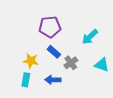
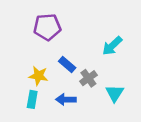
purple pentagon: (50, 27) -> (47, 27), moved
cyan triangle: (102, 65) -> (115, 93), moved, turned 42

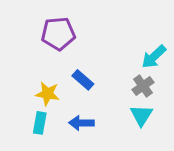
cyan arrow: (112, 46) -> (154, 57), moved
gray cross: (88, 78) -> (143, 86), moved

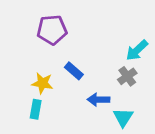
cyan triangle: (141, 115) -> (123, 117), moved
blue arrow: (81, 123) -> (99, 100), moved

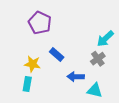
purple pentagon: (52, 30) -> (40, 23), turned 30
cyan triangle: (123, 117) -> (95, 90), turned -49

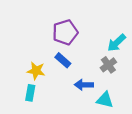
purple pentagon: (40, 23) -> (65, 32), moved, turned 30

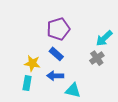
blue arrow: (84, 85) -> (55, 76), moved
cyan triangle: (105, 100) -> (73, 90), moved

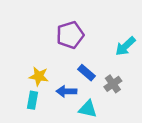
blue rectangle: (56, 54) -> (87, 73), moved
gray cross: (97, 58) -> (113, 84), moved

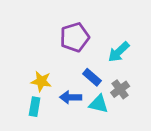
cyan arrow: (125, 46) -> (119, 52), moved
cyan triangle: (88, 109) -> (99, 104), moved

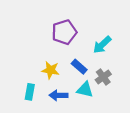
yellow star: (41, 81) -> (50, 70), moved
blue arrow: (71, 97) -> (59, 95), moved

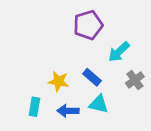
purple pentagon: (64, 32) -> (88, 25), moved
gray cross: (103, 77) -> (135, 80), moved

